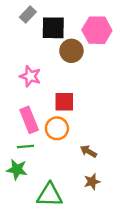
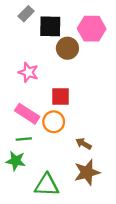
pink rectangle: (29, 120) -> (27, 114), turned -35
brown star: (92, 182) -> (87, 172), size x1.6

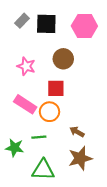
gray rectangle: (26, 14) -> (22, 21), moved
brown circle: (67, 48) -> (63, 59), moved
green line: (24, 139) -> (39, 137), moved

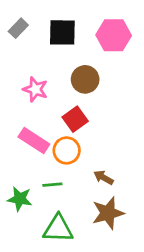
gray rectangle: (22, 21) -> (18, 28), moved
red square: (56, 88) -> (75, 119), turned -36

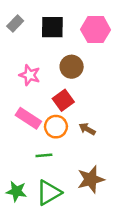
brown arrow: (104, 177) -> (87, 129), moved
green star: (20, 199) -> (16, 191), moved
green triangle: (58, 229) -> (49, 193), turned -32

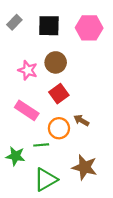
brown circle: (72, 67) -> (56, 62), moved
orange circle: (56, 127) -> (59, 128), moved
brown star: (91, 179) -> (85, 167), turned 30
green star: (16, 191) -> (15, 156), moved

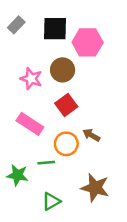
pink hexagon: (89, 28) -> (88, 42), moved
green triangle: (46, 180) -> (51, 201), size x0.7

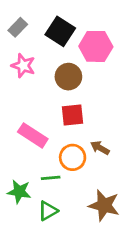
black square: (55, 29) -> (60, 31), turned 32
pink star: (31, 79) -> (23, 66), moved
red square: (66, 105) -> (73, 115), turned 30
green triangle: (51, 201) -> (48, 211), moved

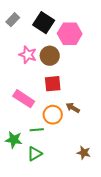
pink star: (23, 66) -> (28, 55), moved
brown star: (104, 205) -> (84, 153), moved, size x0.6

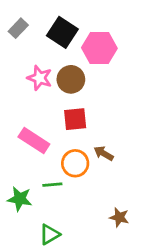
green triangle: (35, 154) -> (50, 234), moved

